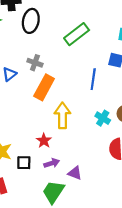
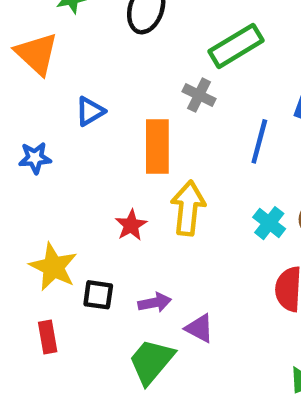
gray cross: (35, 63) -> (199, 95), moved
orange rectangle: (44, 87) -> (157, 146), turned -35
red star: (44, 141) -> (131, 225), moved

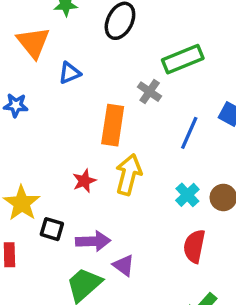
blue triangle: (90, 111) -> (70, 73), moved
blue star: (35, 158) -> (16, 105), moved
purple arrow: (155, 303) -> (93, 241), size x1.4

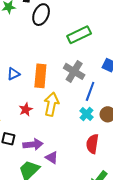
blue triangle: (70, 73) -> (13, 74), moved
gray cross: (150, 92) -> (74, 71), moved, size x1.5
blue line: (189, 133) -> (90, 91), moved

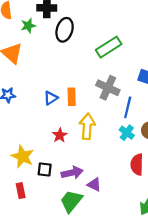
blue triangle: (13, 74) -> (51, 98), moved
orange rectangle: (40, 76) -> (72, 97), size x0.7

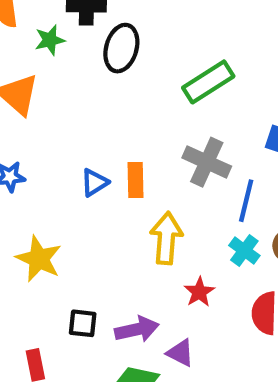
red star: (60, 135) -> (199, 292), moved
yellow star: (23, 156) -> (39, 259), moved

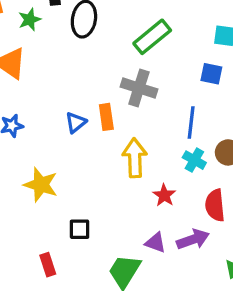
gray cross: (207, 162) -> (139, 88), moved
purple arrow: (137, 329) -> (193, 239), moved

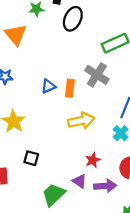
yellow arrow: (135, 158) -> (81, 121), turned 65
red star: (164, 195) -> (93, 160), moved

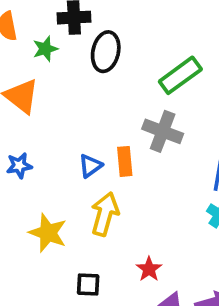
yellow arrow: (81, 121) -> (105, 214), moved, turned -50
red star: (93, 160) -> (149, 269), moved

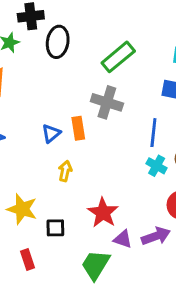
yellow arrow: (105, 214) -> (65, 171), size x0.6
yellow star: (48, 233) -> (22, 209), moved
red star: (149, 269) -> (103, 213), size x1.5

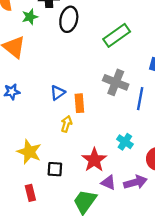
gray cross: (107, 102) -> (116, 82), moved
orange rectangle: (78, 128) -> (79, 103), moved
cyan cross: (157, 166) -> (125, 142), moved

